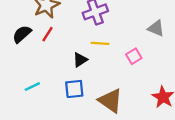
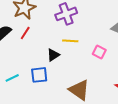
pink square: (134, 56) -> (99, 52), turned -32
blue square: (74, 89) -> (39, 75), moved

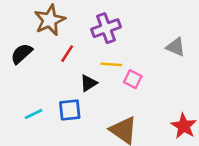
red line: (25, 33) -> (67, 54), moved
pink square: (99, 52) -> (133, 79), moved

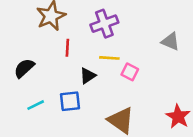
black semicircle: (22, 54) -> (24, 68), moved
red line: (67, 54) -> (67, 48), turned -30

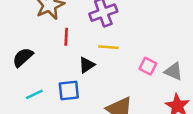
gray triangle: (170, 41) -> (174, 71), moved
pink square: (130, 72) -> (148, 66), moved

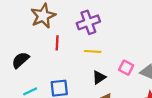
black triangle: (87, 65) -> (99, 77), moved

